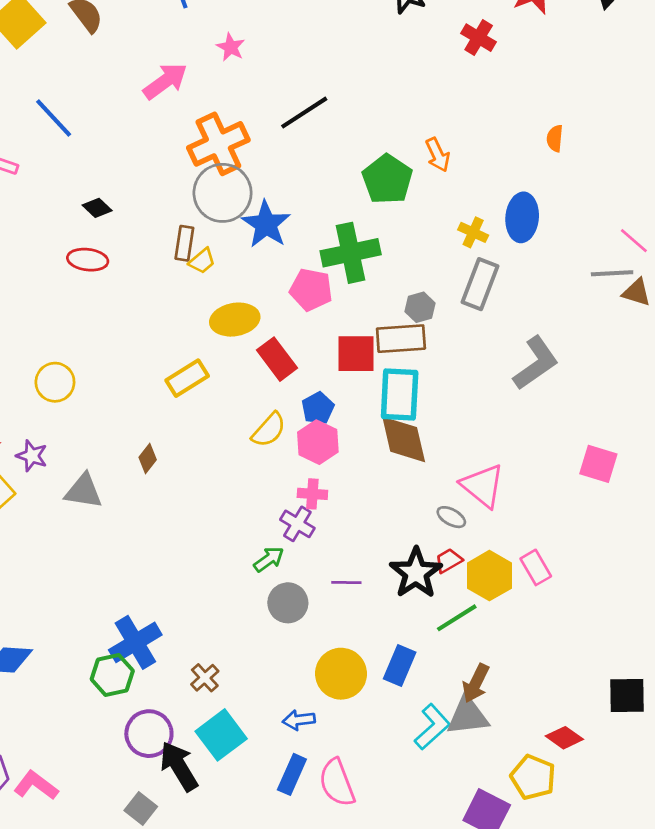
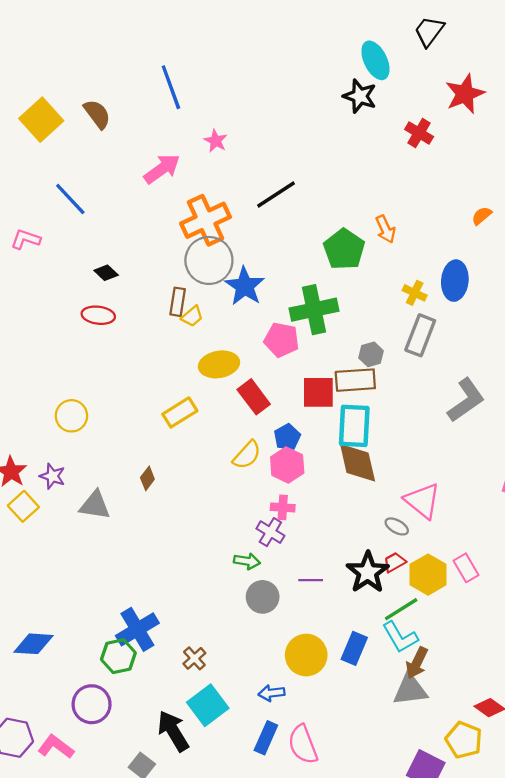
orange semicircle: (555, 138) -> (482, 216), turned 45
green arrow: (269, 559) -> (247, 561), turned 45
cyan L-shape: (432, 727) -> (400, 637), moved, turned 102
purple circle: (149, 734) -> (92, 704), moved

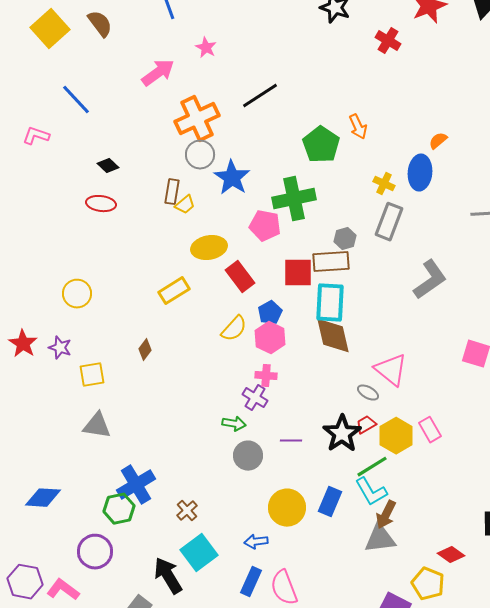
orange semicircle: (482, 216) -> (438, 141), moved
gray circle: (209, 260) -> (200, 155), size x0.7
gray triangle: (95, 505) -> (97, 426), moved
yellow square: (23, 506) -> (92, 375), moved, turned 32

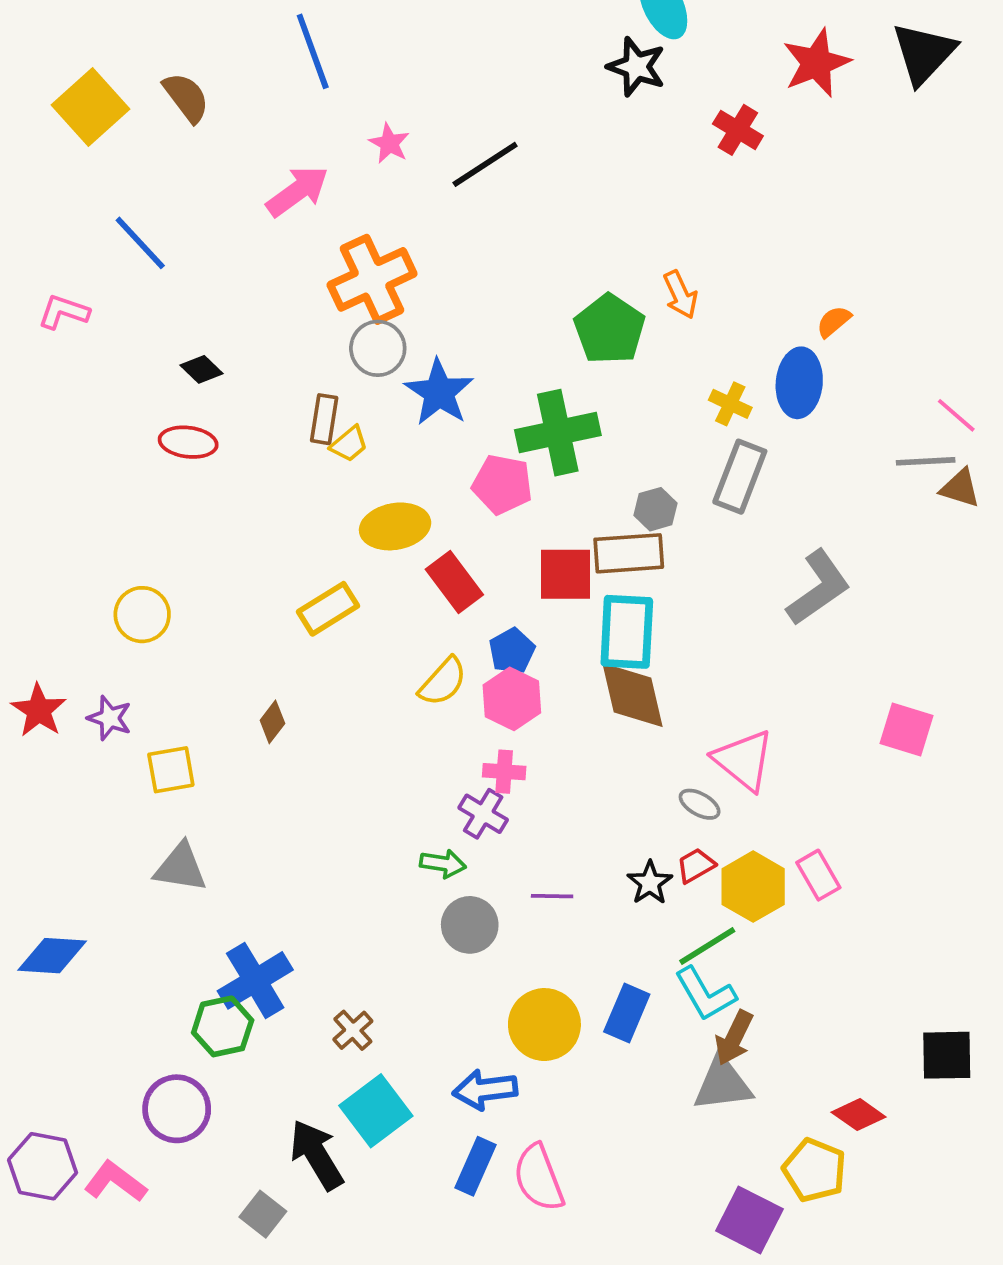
black line: (260, 96) -> (485, 164), moved
black star: (342, 434) -> (650, 883), size x0.6
blue diamond: (43, 498) -> (52, 956), moved
blue arrow: (256, 542) -> (485, 1090), size x1.4

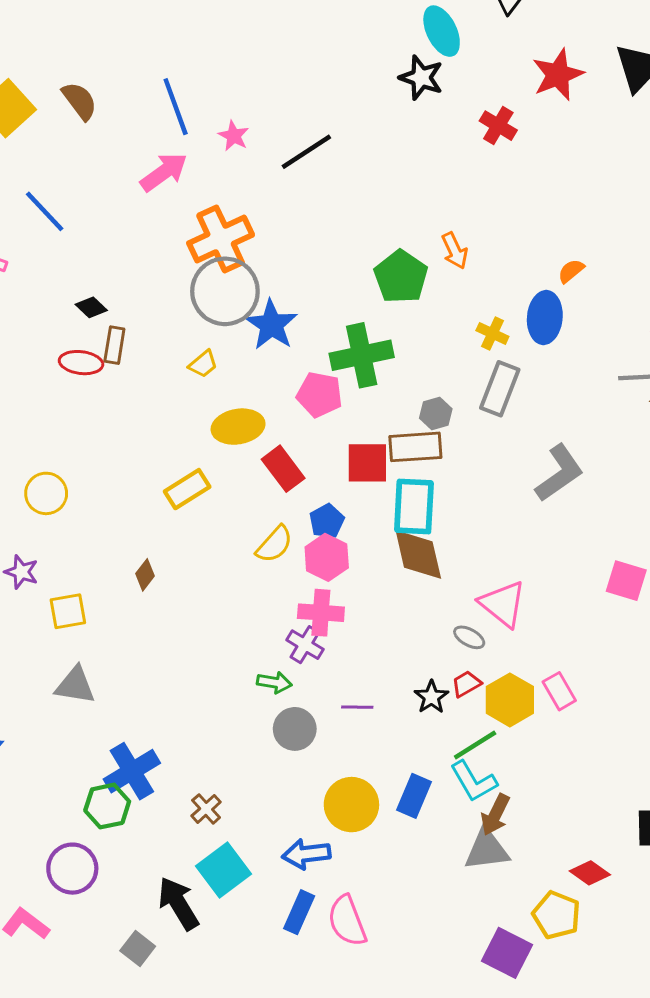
blue line: (313, 51) -> (176, 107), moved
gray circle: (378, 348) -> (225, 291), size x1.6
brown rectangle: (324, 419) -> (114, 345), moved
pink cross: (504, 772) -> (321, 613), size x1.4

